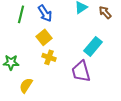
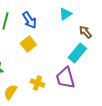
brown arrow: (105, 12) -> (85, 32), moved
yellow cross: (49, 57) -> (37, 83), moved

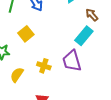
yellow square: (28, 44) -> (26, 34), moved

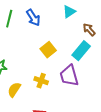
yellow square: (26, 34) -> (48, 50), moved

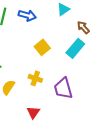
blue arrow: (33, 18) -> (27, 15), turned -42
purple trapezoid: (69, 76) -> (63, 88), moved

